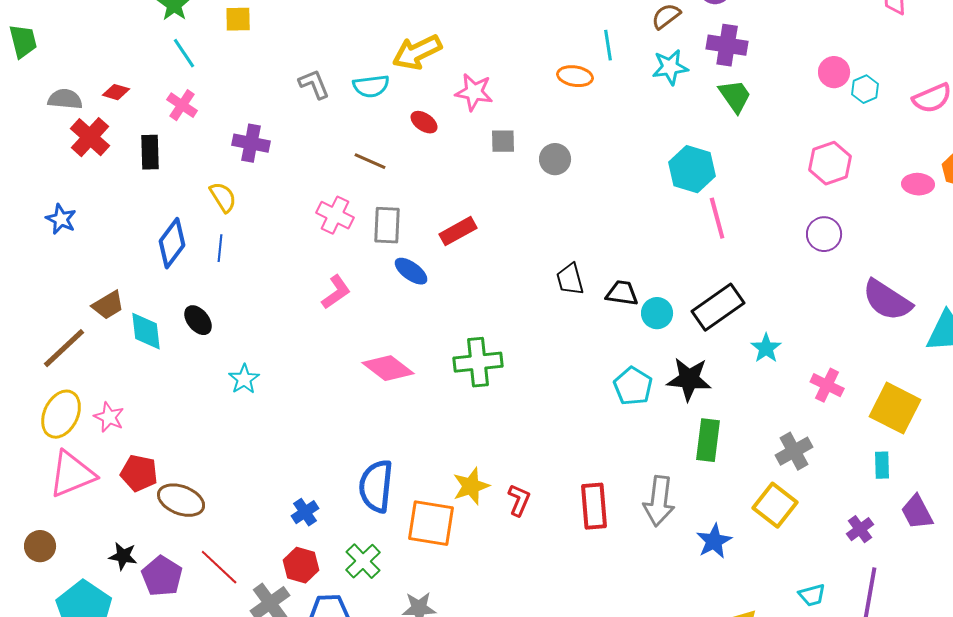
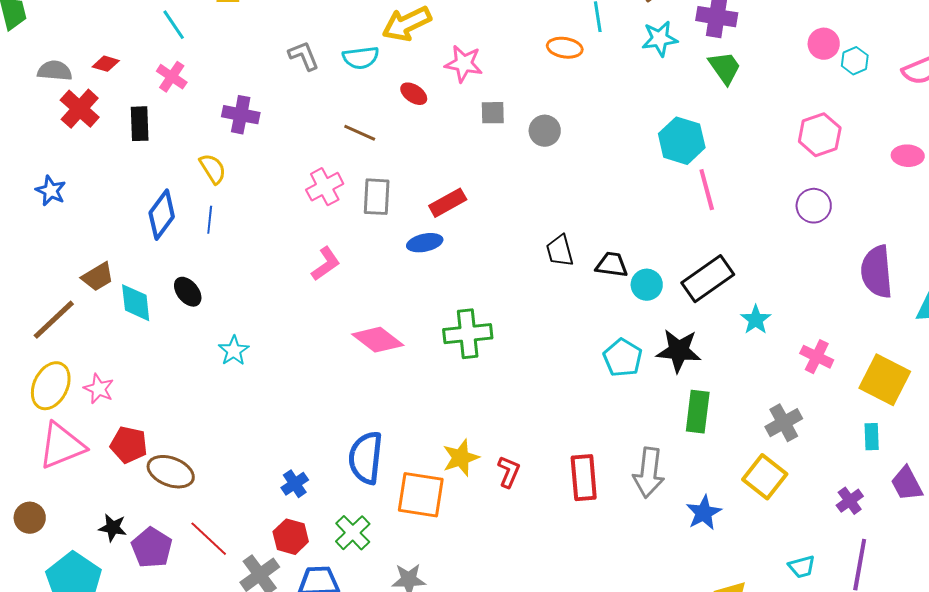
pink cross: (335, 215) -> (325, 187), turned 36
blue ellipse: (411, 271) -> (425, 243), moved, turned -48
purple semicircle: (887, 300) -> (877, 272), turned 52

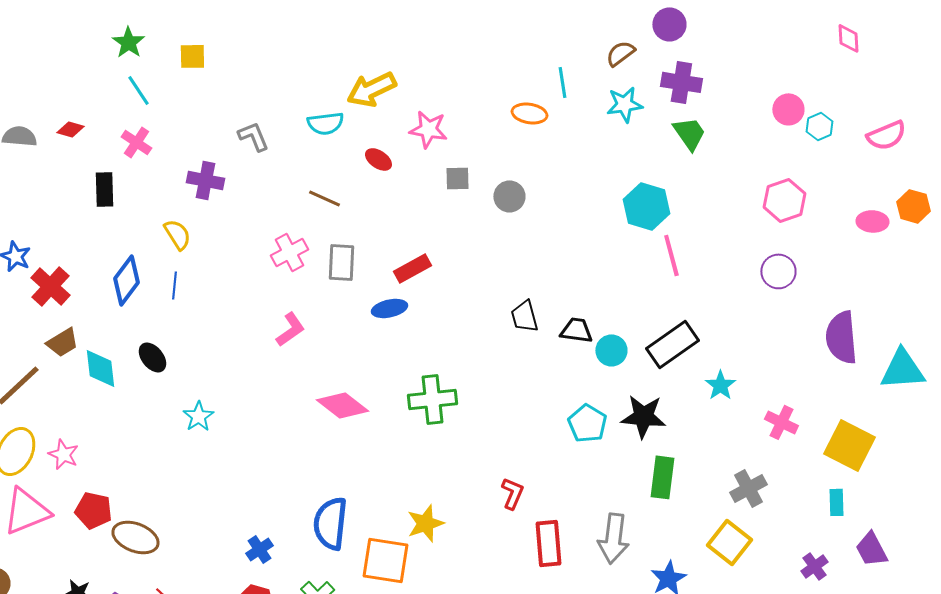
gray L-shape: (304, 56) -> (253, 136), moved
red cross: (80, 109) -> (50, 286), moved
red L-shape: (509, 472) -> (512, 493), moved

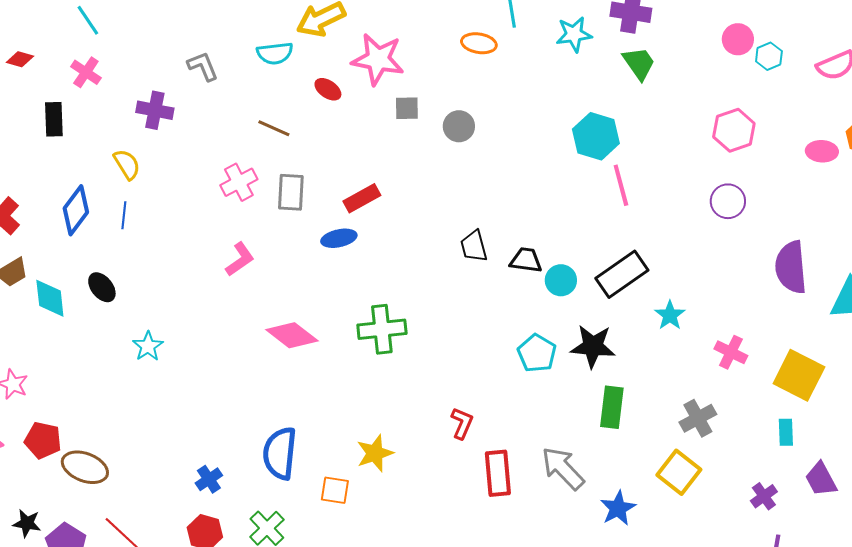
pink star: (428, 129) -> (378, 59), size x1.4
gray arrow: (613, 538) -> (563, 468), turned 129
orange square: (385, 560) -> (335, 490), size x0.6

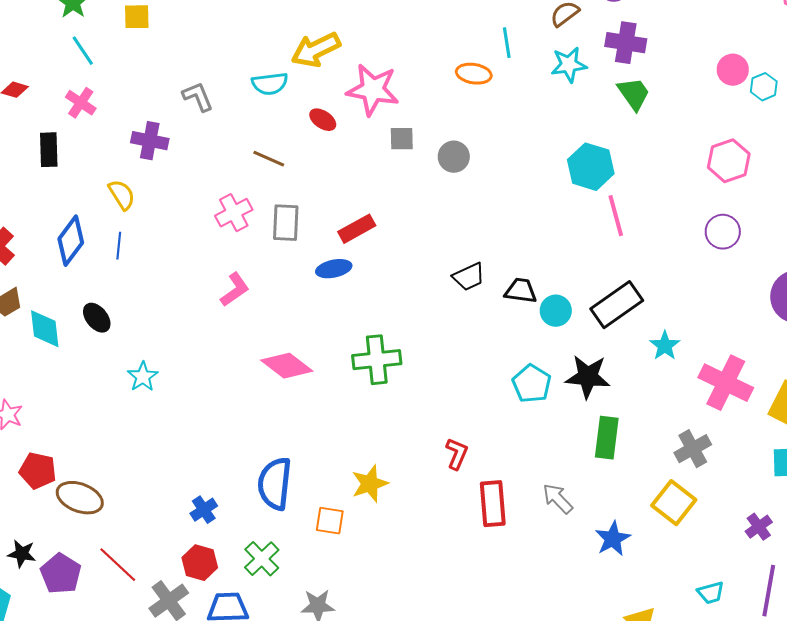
black trapezoid: (474, 246) -> (469, 277), turned -100
pink cross: (731, 352) -> (726, 383), size x1.6
gray arrow: (563, 468) -> (558, 499), size x0.7

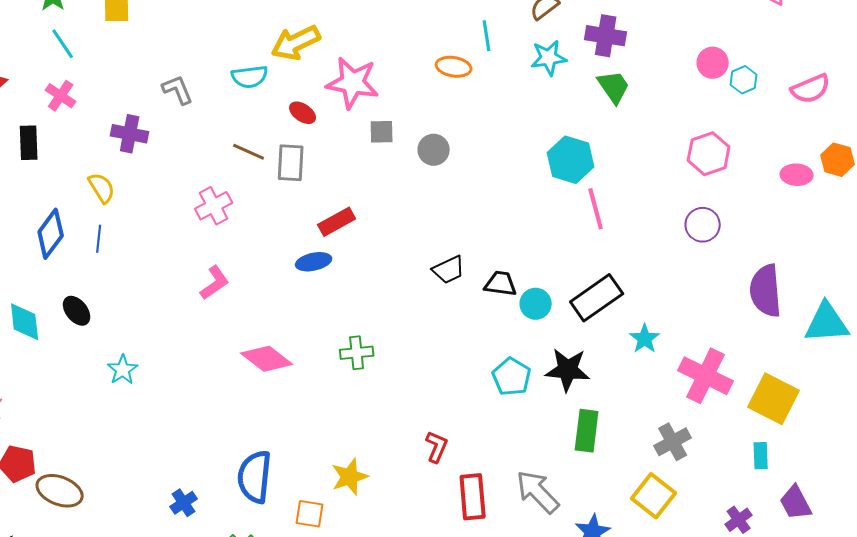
gray rectangle: (286, 223) -> (291, 163), moved
green cross: (377, 360) -> (357, 353), size x0.7
gray arrow: (558, 499) -> (538, 492), size x1.4

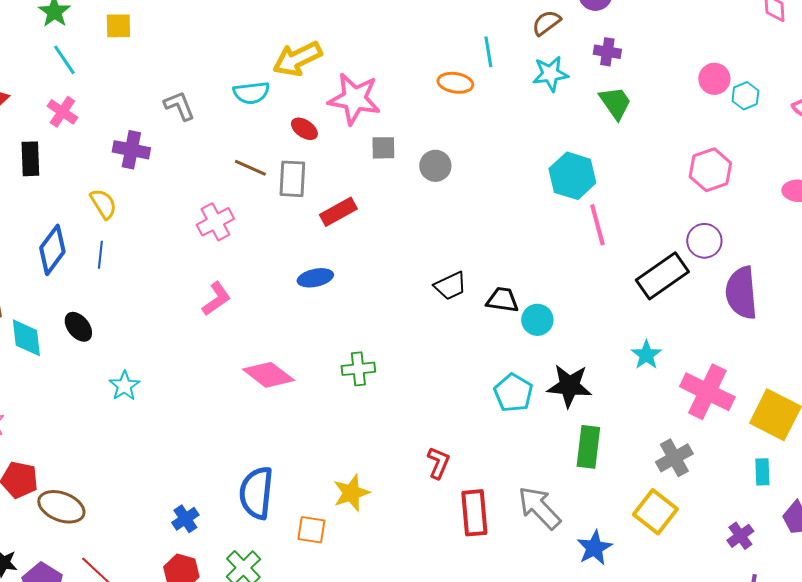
purple cross: (606, 36) -> (607, 52), size x0.7
red rectangle: (337, 222) -> (338, 212), moved
purple semicircle: (766, 291) -> (741, 293), moved
black rectangle: (597, 298) -> (662, 276), moved

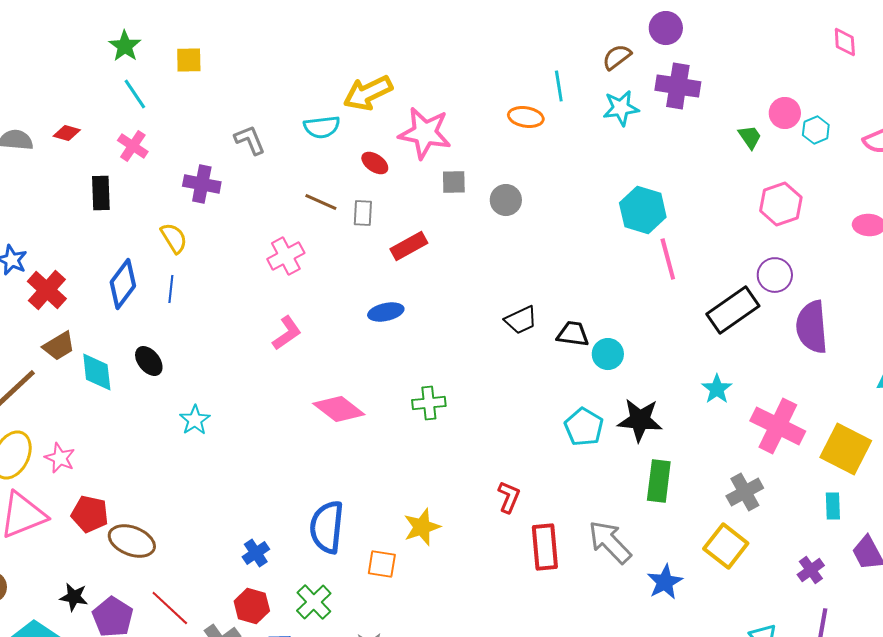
purple cross: (607, 52) -> (678, 86), size x1.6
green trapezoid: (615, 103) -> (750, 137), moved, size x0.7
gray rectangle: (292, 179) -> (363, 213), size x0.7

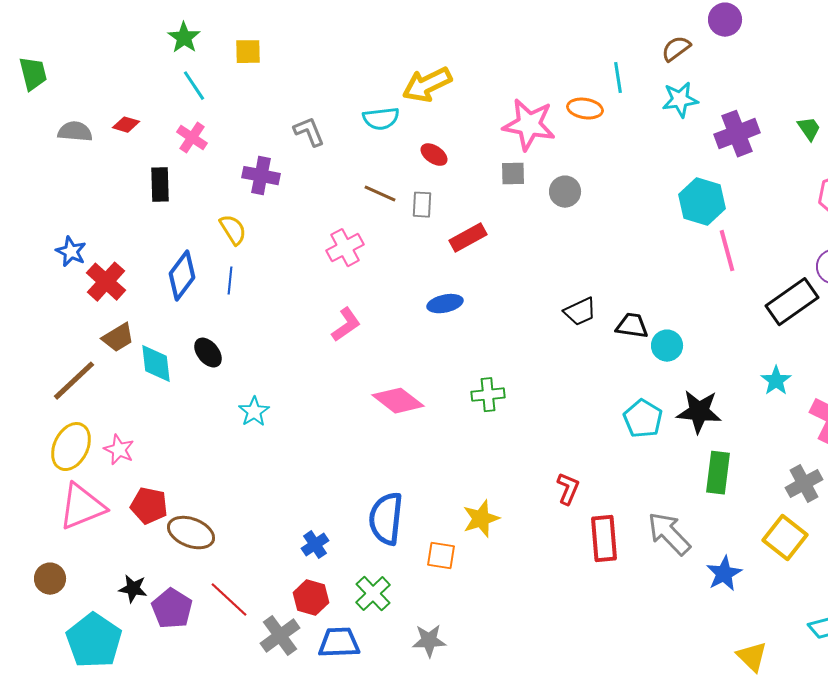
purple cross: (678, 86) -> (737, 134), moved, turned -30
pink star: (425, 133) -> (529, 125), moved

